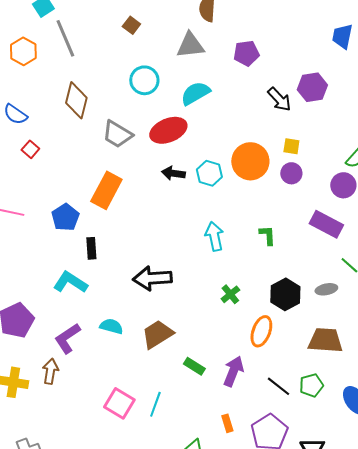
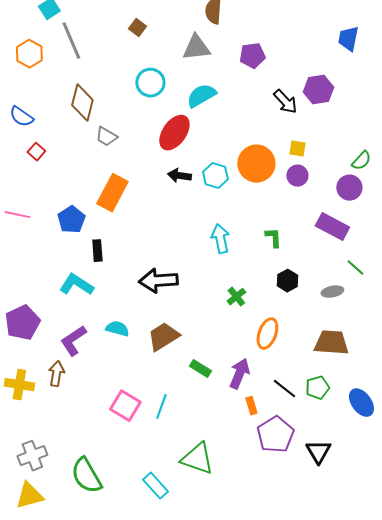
red ellipse: (168, 130) -> (174, 133), turned -33
gray trapezoid: (117, 134) -> (106, 137), moved, size x0.7
black hexagon: (285, 294) -> (287, 281), moved, size x0.7
orange rectangle: (227, 423) -> (251, 406), moved

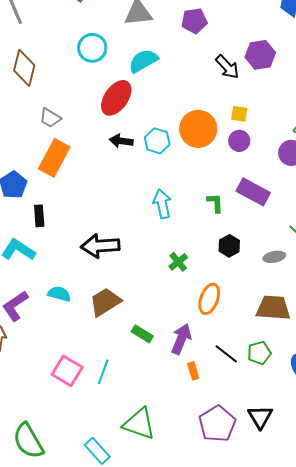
gray trapezoid: (106, 137) -> (50, 118), moved
purple rectangle: (332, 227) -> (253, 192), moved
purple pentagon: (275, 435) -> (217, 424), moved

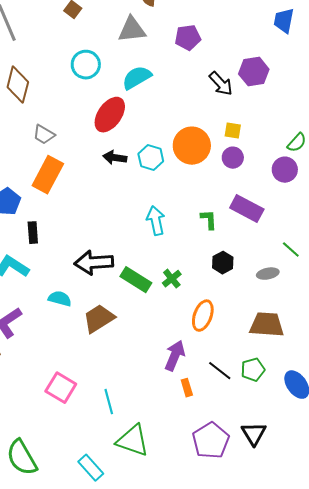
cyan semicircle: (59, 294) -> (60, 299), moved
green rectangle: (142, 334) -> (136, 280), moved, size x1.4
cyan line: (103, 372) -> (109, 402), moved, turned -35

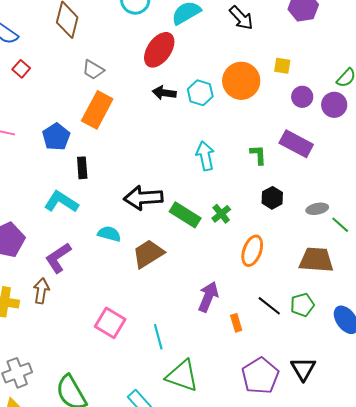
black arrow: (221, 84) -> (241, 18), moved
purple circle: (233, 158) -> (302, 97), moved
green line: (291, 250) -> (340, 225), moved
purple arrow: (175, 356) -> (208, 297), moved

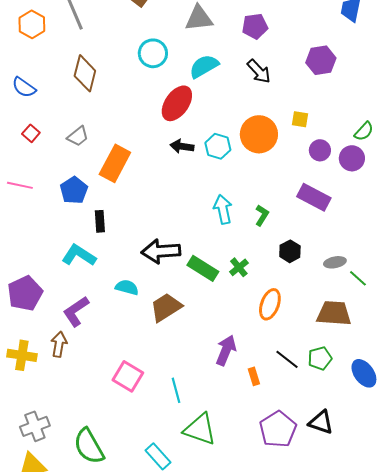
red square: (21, 69) -> (31, 133), moved
gray trapezoid: (93, 70) -> (78, 136), moved, turned -70
green L-shape: (258, 155) -> (262, 215), moved, turned 35
black triangle: (303, 369) -> (321, 422), turned -40

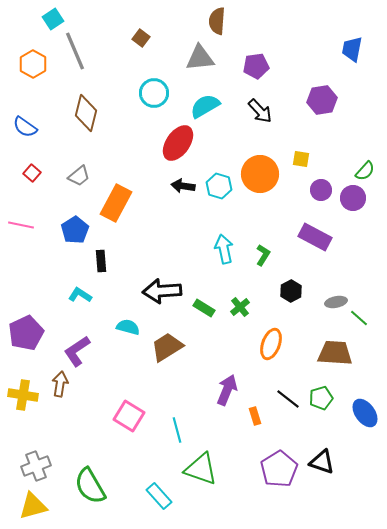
cyan L-shape: (79, 255) -> (80, 295), size x0.7
green rectangle: (203, 268) -> (204, 308), size x0.7

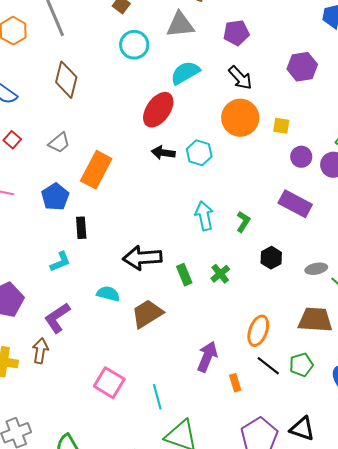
cyan circle: (154, 93) -> (134, 45), moved
orange circle: (260, 174) -> (240, 118), moved
cyan L-shape: (80, 295) -> (60, 262), turned 125
green rectangle: (204, 308) -> (184, 275), turned 35
orange ellipse: (271, 344) -> (258, 331), moved

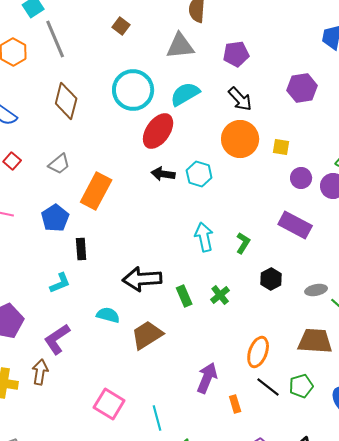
cyan circle: (134, 45) -> (133, 90), moved, size x1.4

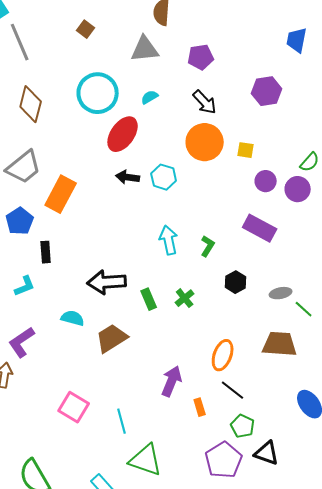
cyan semicircle: (185, 94) -> (150, 97), size x0.6
gray trapezoid: (59, 164) -> (24, 167), size x1.6
green pentagon: (301, 386) -> (243, 426), moved, turned -30

